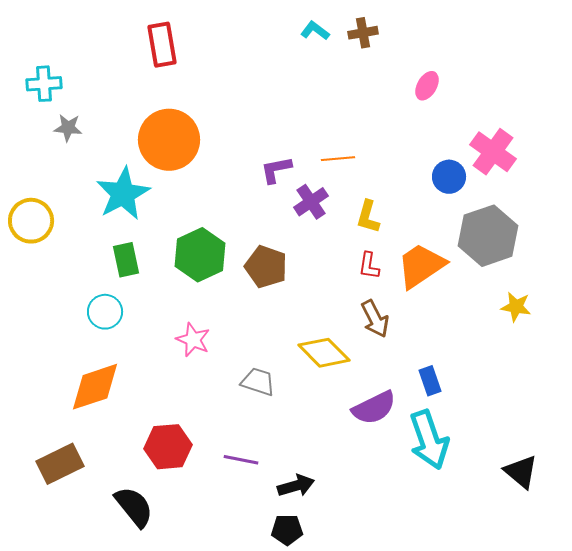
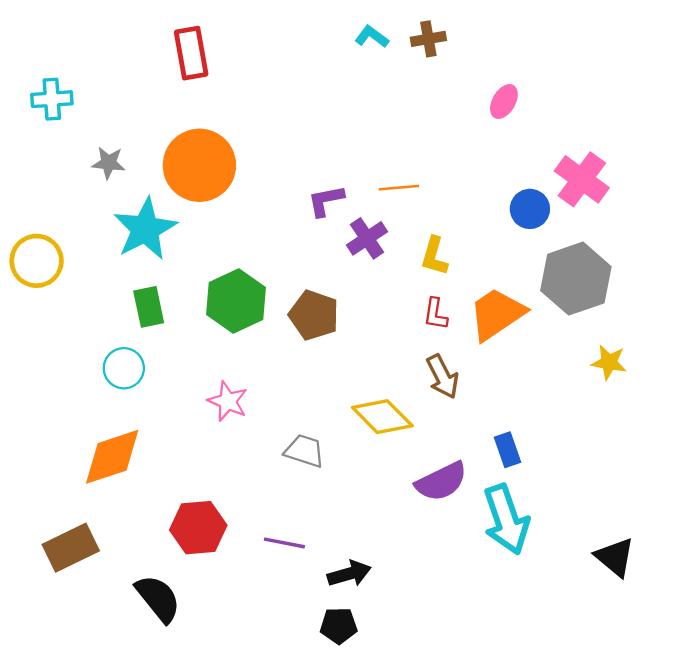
gray star: (68, 128) -> (109, 163), moved

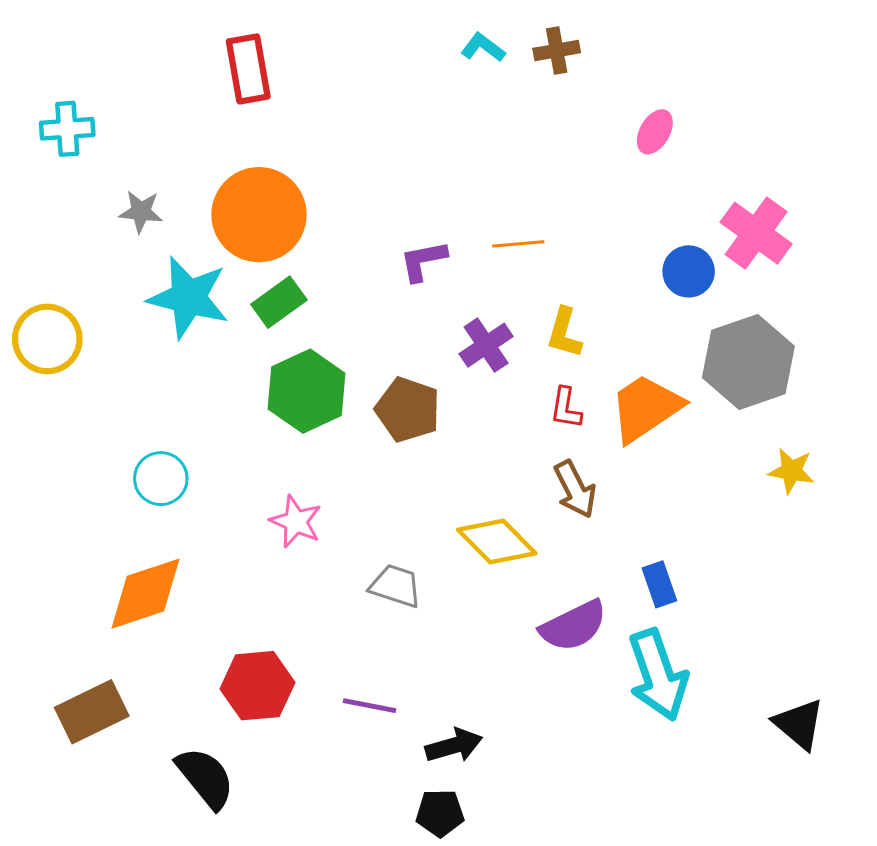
cyan star: (145, 229) -> (188, 298), turned -30
purple cross: (367, 238) -> (486, 345), moved
green rectangle: (149, 307) -> (279, 302), moved, turned 66

